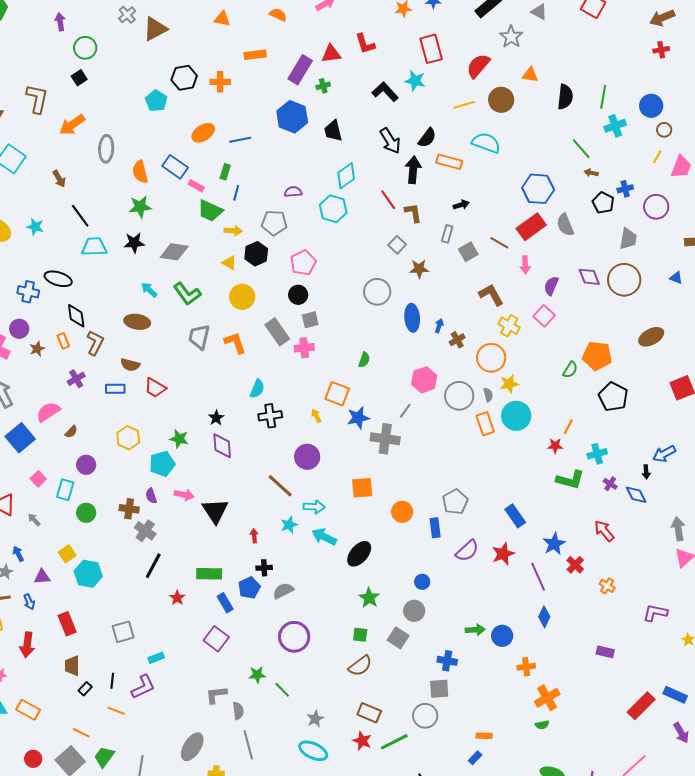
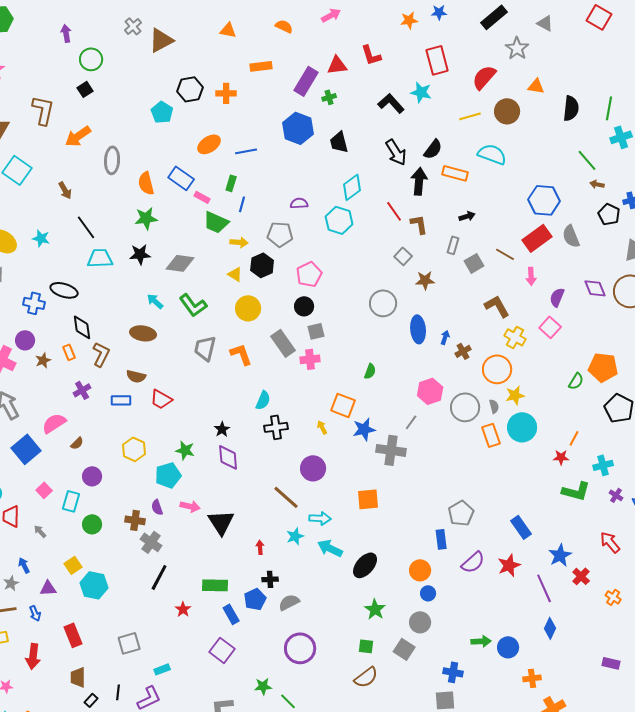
orange circle: (402, 512) -> (420, 570), moved

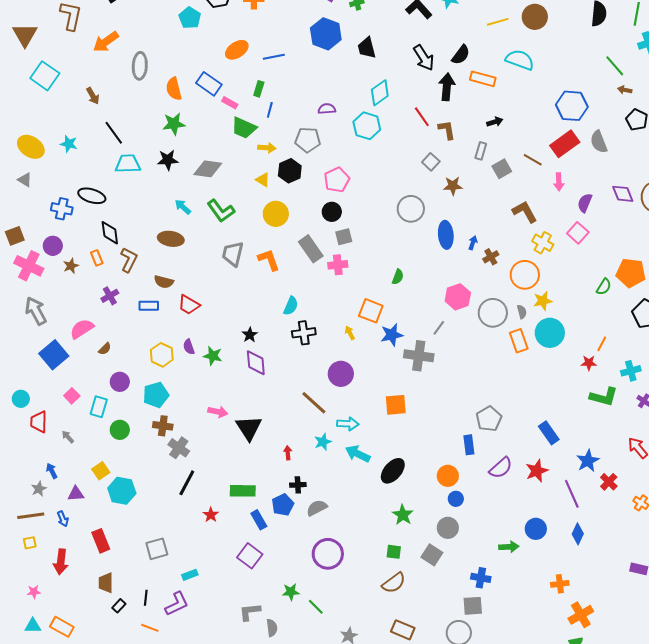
cyan pentagon: (168, 475) -> (156, 395), moved
purple semicircle: (157, 507) -> (189, 347), moved
blue circle: (508, 647) -> (536, 529), moved

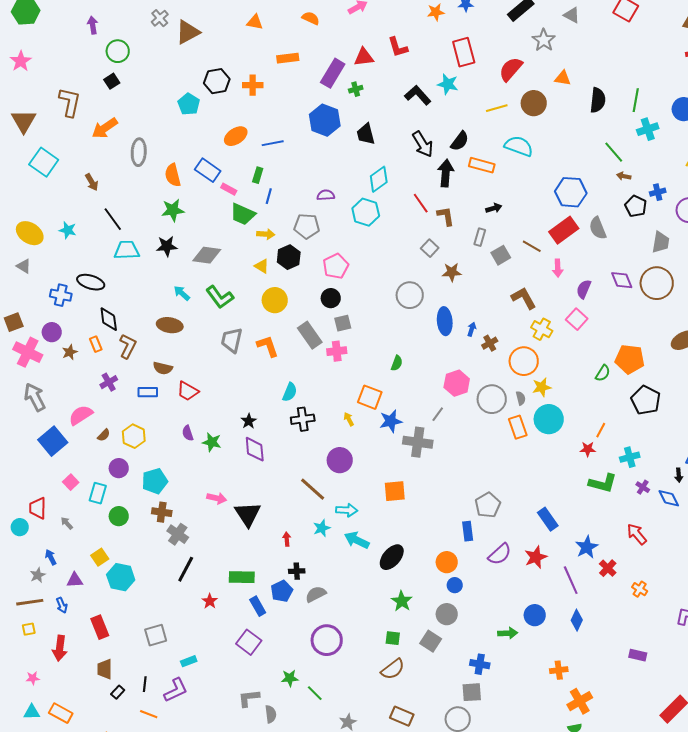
yellow hexagon: (162, 355) -> (134, 436), moved
cyan circle: (21, 399) -> (20, 527), moved

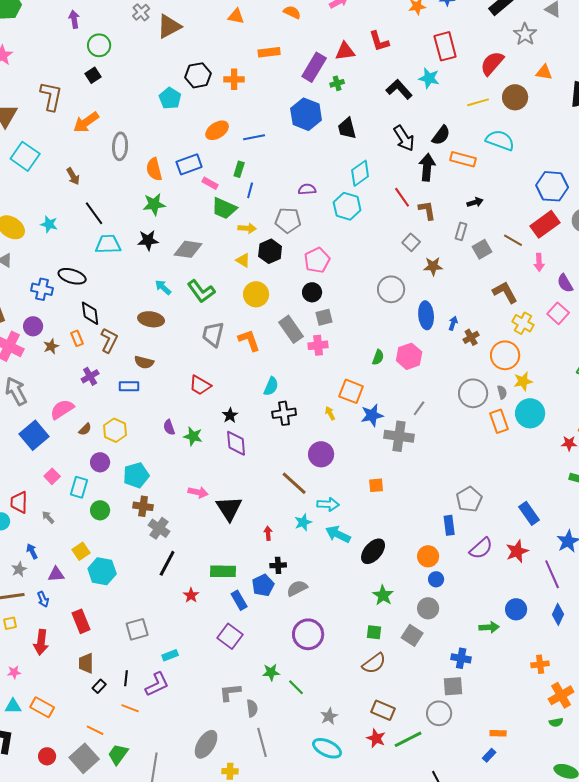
blue rectangle: (208, 170) -> (189, 164), turned -55
purple semicircle: (584, 289) -> (565, 283), turned -54
pink hexagon: (457, 383) -> (409, 356), moved
red trapezoid: (188, 391) -> (200, 385), moved
orange square: (395, 491) -> (376, 485), size x0.7

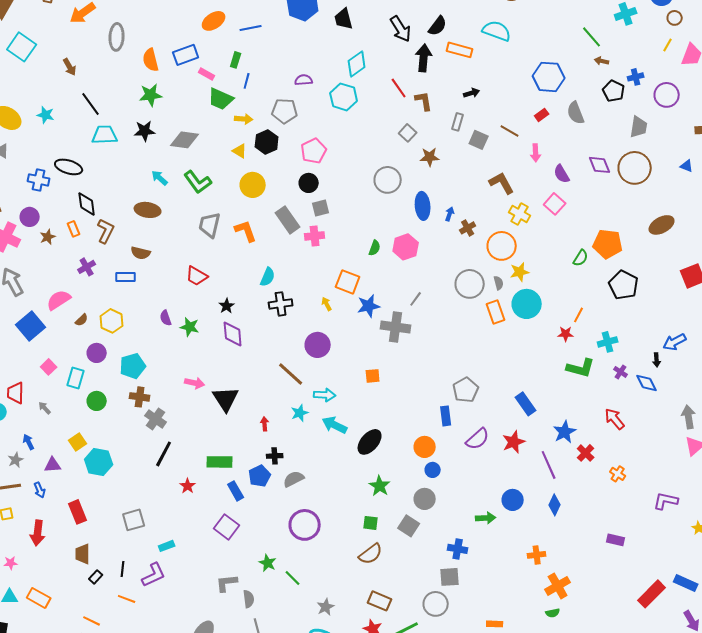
red rectangle: (545, 224) -> (542, 115), size x0.5
gray square: (482, 249) -> (479, 140), turned -36
green star: (271, 672) -> (268, 563), turned 30

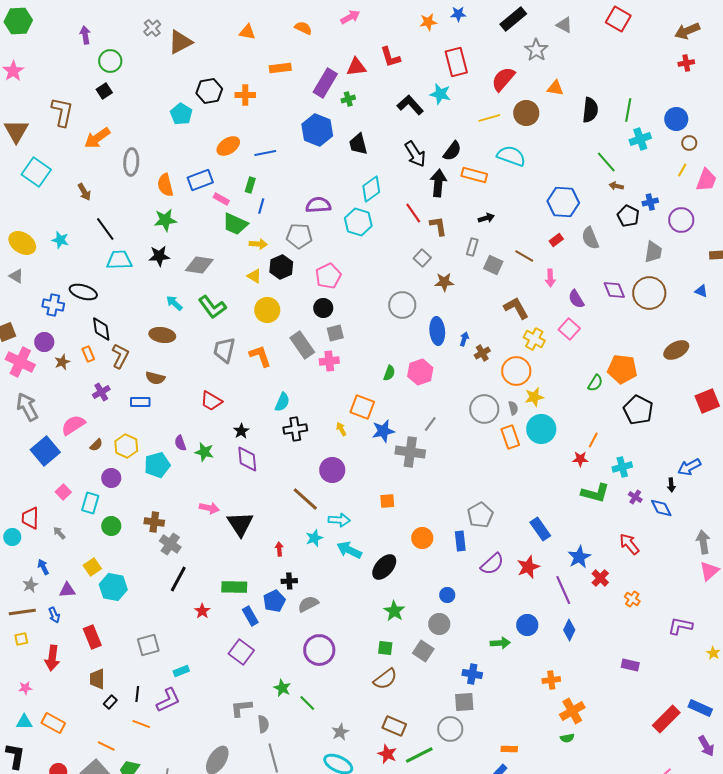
purple semicircle: (304, 80) -> (318, 205), size x1.4
cyan pentagon: (133, 366) -> (157, 465), moved
orange circle: (425, 447) -> (422, 538), moved

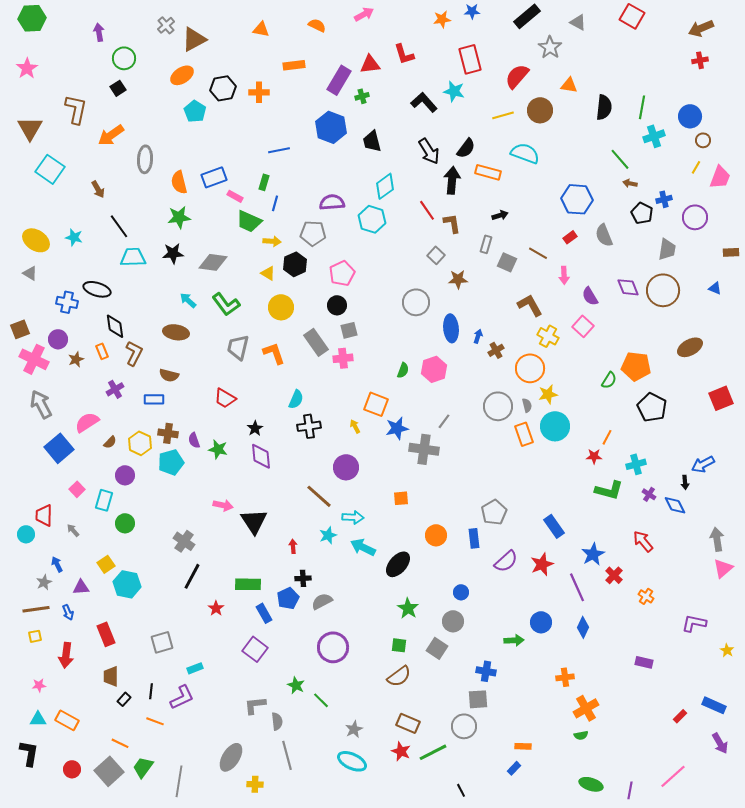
orange ellipse: (228, 146) -> (182, 75), moved
brown cross: (154, 522) -> (168, 433), moved
red rectangle: (666, 719) -> (680, 716), size x0.5

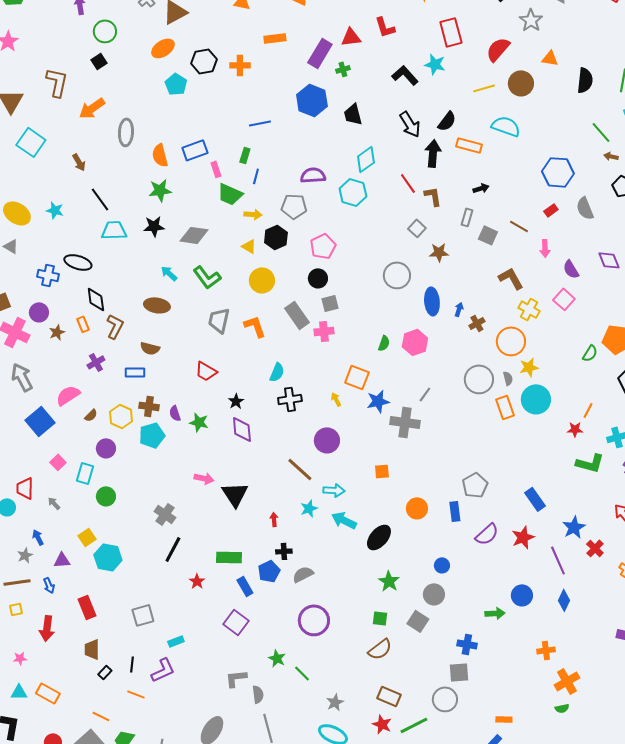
pink rectangle: (235, 196) -> (216, 169), turned 42

